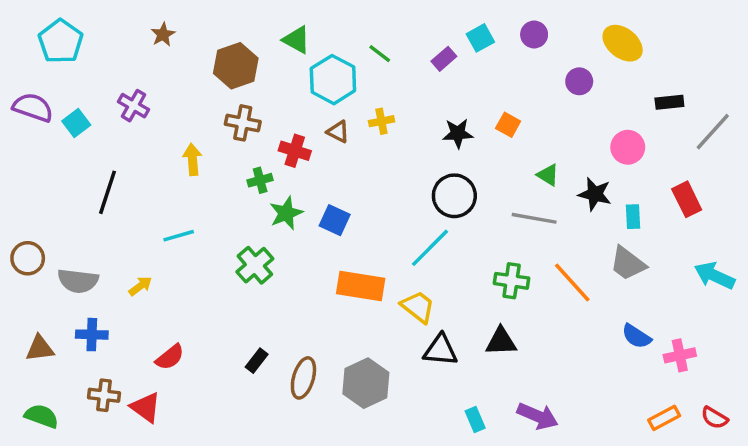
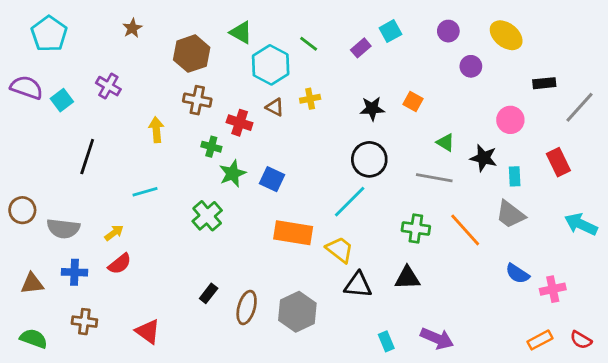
purple circle: (534, 35) -> (448, 31), moved
green cross: (260, 180) -> (211, 147), turned 30
red semicircle: (170, 357) -> (120, 264), moved
red triangle: (146, 407) -> (148, 331), moved

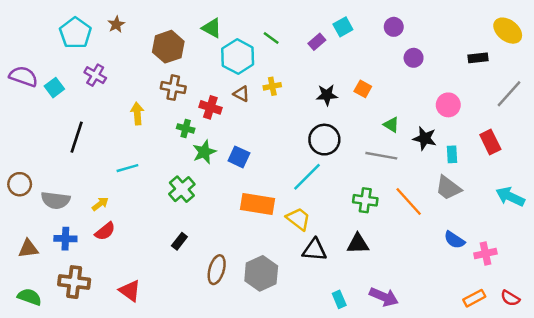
cyan pentagon: (49, 34) -> (75, 33), moved
yellow ellipse: (506, 35) -> (508, 31), moved
black rectangle: (544, 83) -> (478, 58), moved
black rectangle: (209, 293) -> (179, 241), moved
brown cross: (84, 322) -> (74, 282), size x1.4

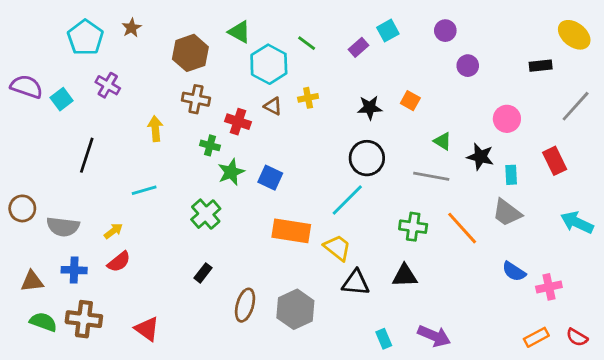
green semicircle: (30, 297) -> (43, 322), moved

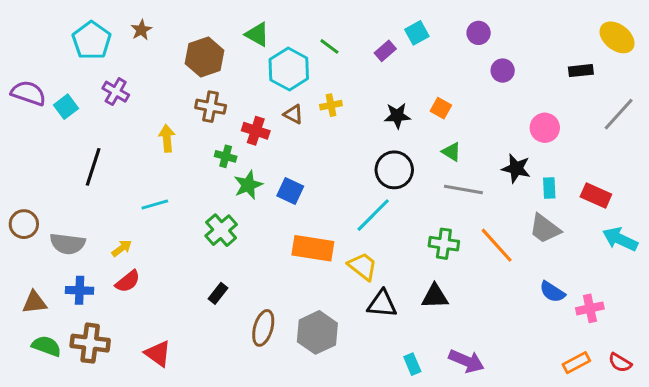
green triangle: (443, 141) -> (451, 152), moved
red rectangle: (555, 161) -> (596, 195), moved, turned -40

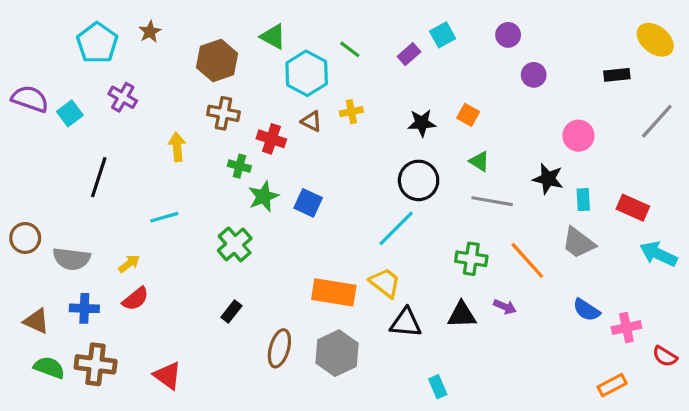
orange rectangle: (313, 248) -> (334, 292), moved
brown triangle: (34, 302) -> (36, 321), turned 32
purple arrow: (466, 361) -> (505, 307), moved, size x0.6
red semicircle: (620, 363) -> (665, 356), moved

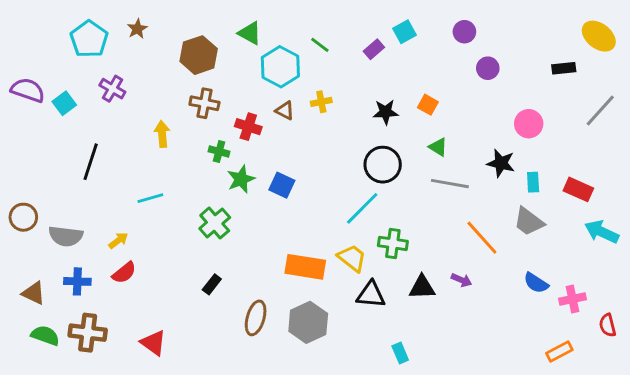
green cross: (471, 259) -> (393, 243), moved
red semicircle: (665, 356) -> (608, 325), turned 45

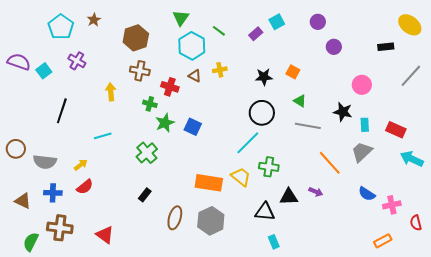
green triangle: (250, 33) -> (181, 18), moved, turned 36
gray trapezoid: (529, 222) -> (362, 152), turned 100
black triangle: (371, 295) -> (265, 212), moved
green semicircle: (45, 335) -> (31, 242), moved, turned -84

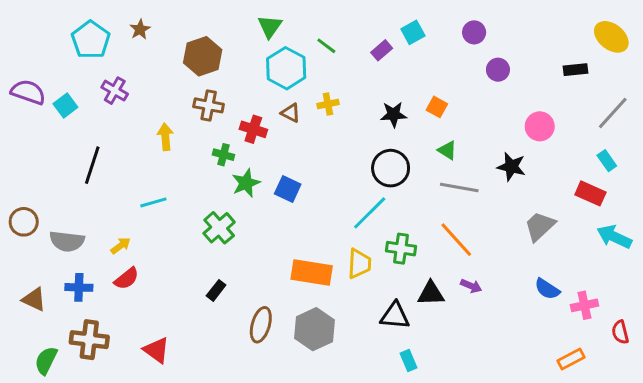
cyan rectangle: (365, 125) -> (607, 161), moved, turned -32
orange line: (330, 163) -> (456, 240), moved
yellow trapezoid: (241, 177) -> (359, 264), turned 55

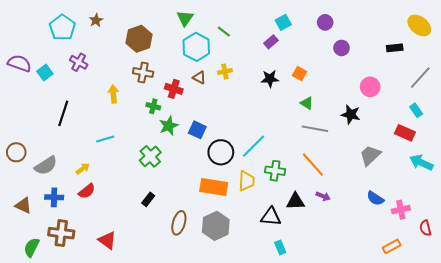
purple rectangle: (382, 50) -> (271, 42), moved
black circle: (391, 168) -> (221, 152), moved
gray semicircle: (67, 241) -> (46, 166), turned -40

